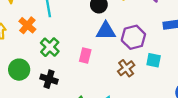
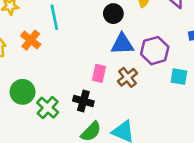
green cross: (50, 47) -> (48, 108), moved
brown cross: (126, 68) -> (127, 77), moved
black cross: (49, 79) -> (83, 101), moved

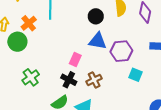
brown cross: (127, 77) -> (94, 80), moved
green circle: (23, 92) -> (17, 42), moved
black cross: (83, 101) -> (69, 80), moved

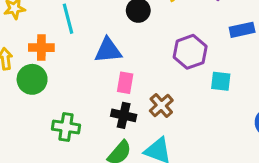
orange cross: (29, 23) -> (41, 48), turned -35
blue triangle: (98, 41) -> (108, 50), moved
green cross: (31, 77) -> (66, 127), turned -30

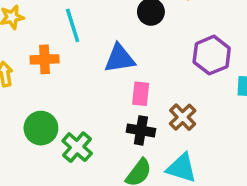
green circle: (32, 79) -> (41, 128), moved
green cross: (66, 127) -> (77, 147), turned 36

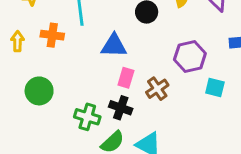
brown cross: (183, 117) -> (157, 89), moved
green cross: (77, 147) -> (87, 117), moved, turned -35

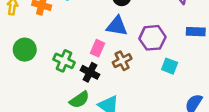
blue triangle: (114, 46) -> (117, 26), moved
green cross: (87, 117) -> (64, 61), moved

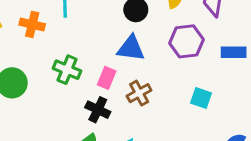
purple hexagon: (152, 38) -> (186, 41), moved
green cross: (64, 61) -> (67, 70), moved

